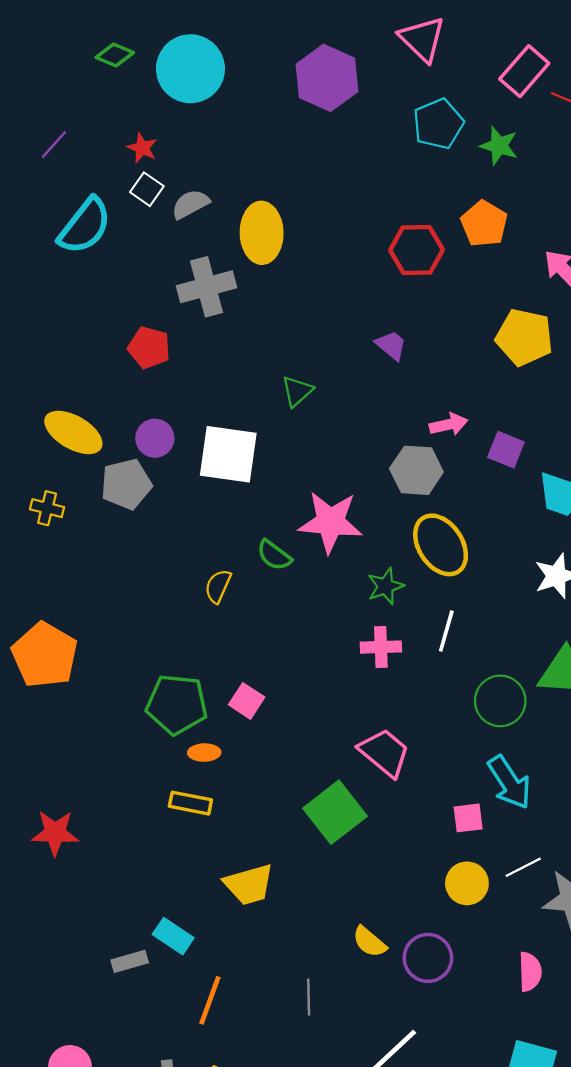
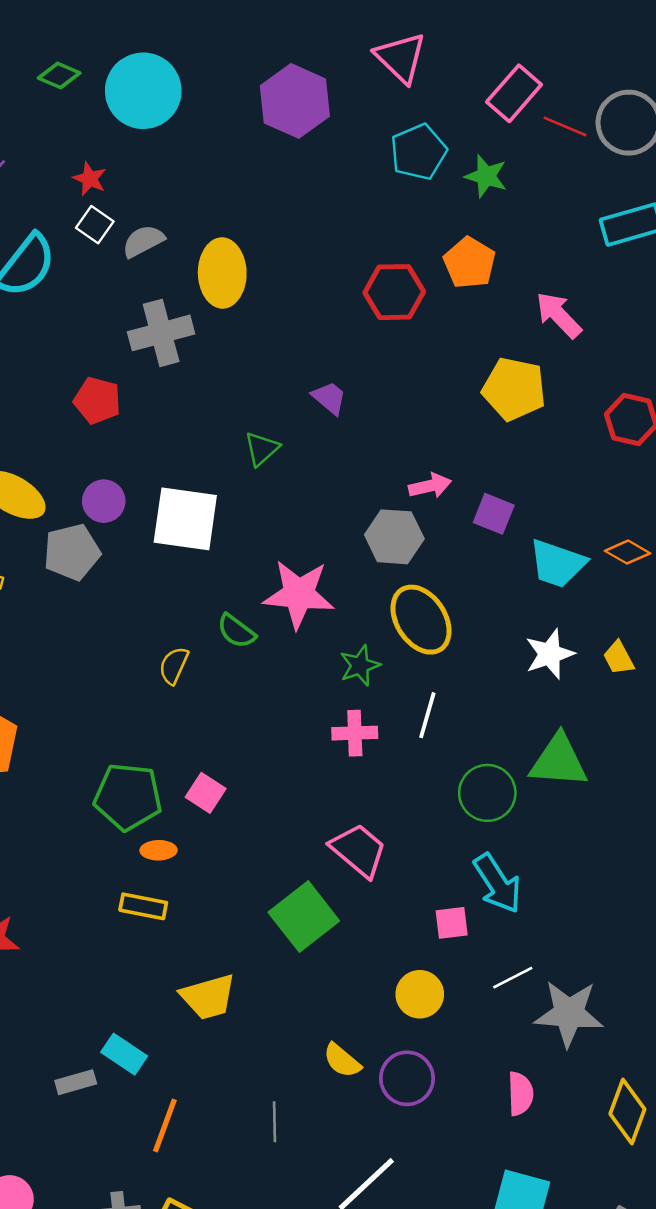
purple trapezoid: (391, 345) -> (329, 398), moved
yellow circle: (467, 883) -> (420, 994), moved

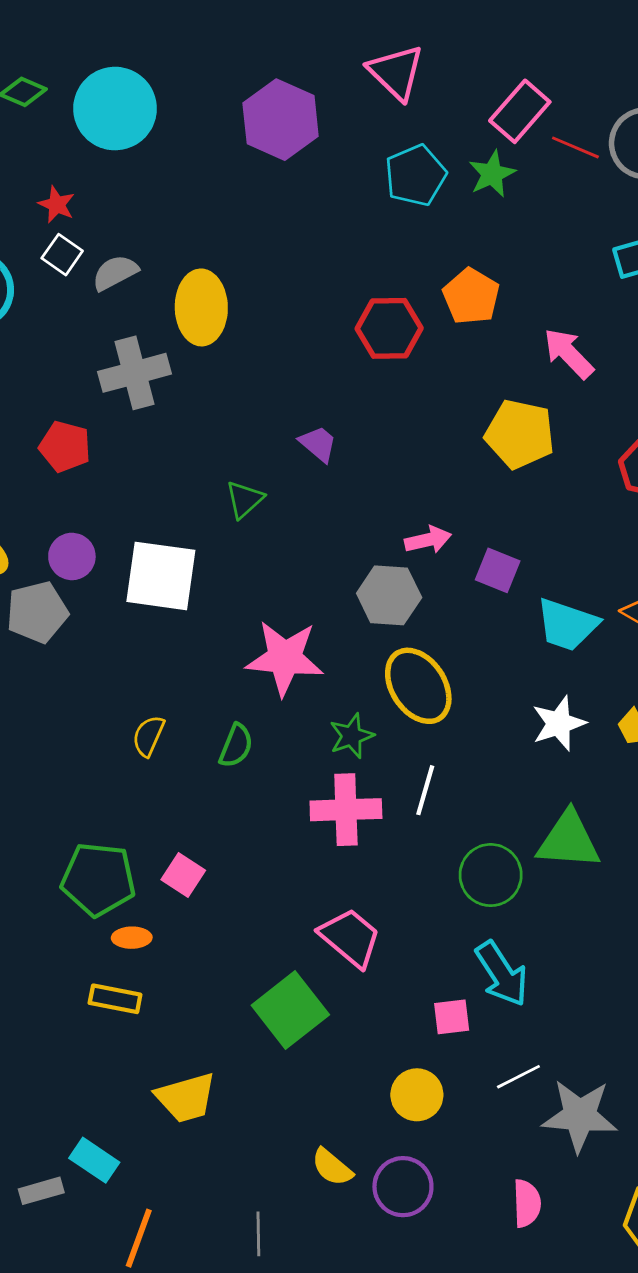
green star: (486, 176) -> (492, 174), moved, turned 30
green semicircle: (236, 631) -> (236, 746), moved, turned -105
pink cross: (355, 733) -> (346, 810), size x1.4

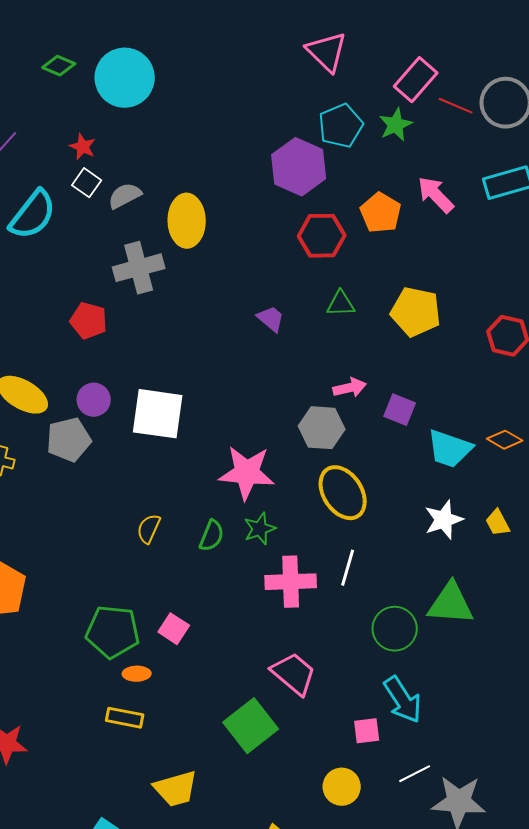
purple hexagon: (281, 120) -> (299, 167), moved
pink arrow: (569, 353) -> (436, 195), moved
green triangle: (244, 499) -> (341, 304), moved, turned 40
green star: (352, 736) -> (260, 529), moved

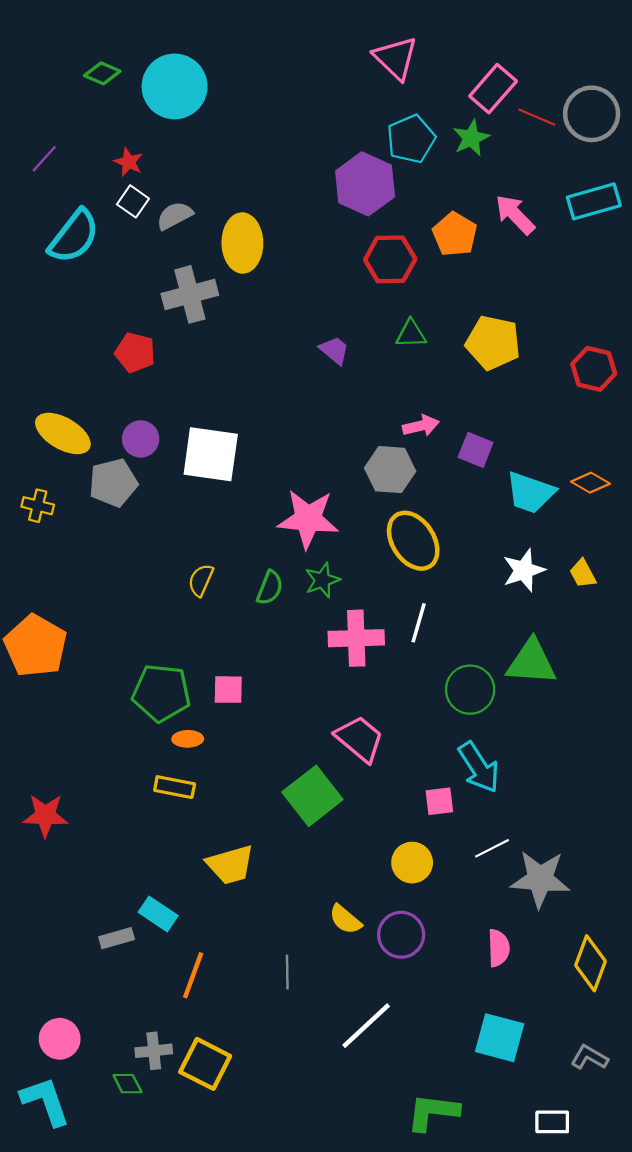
pink square: (174, 629) -> (228, 690), turned -32

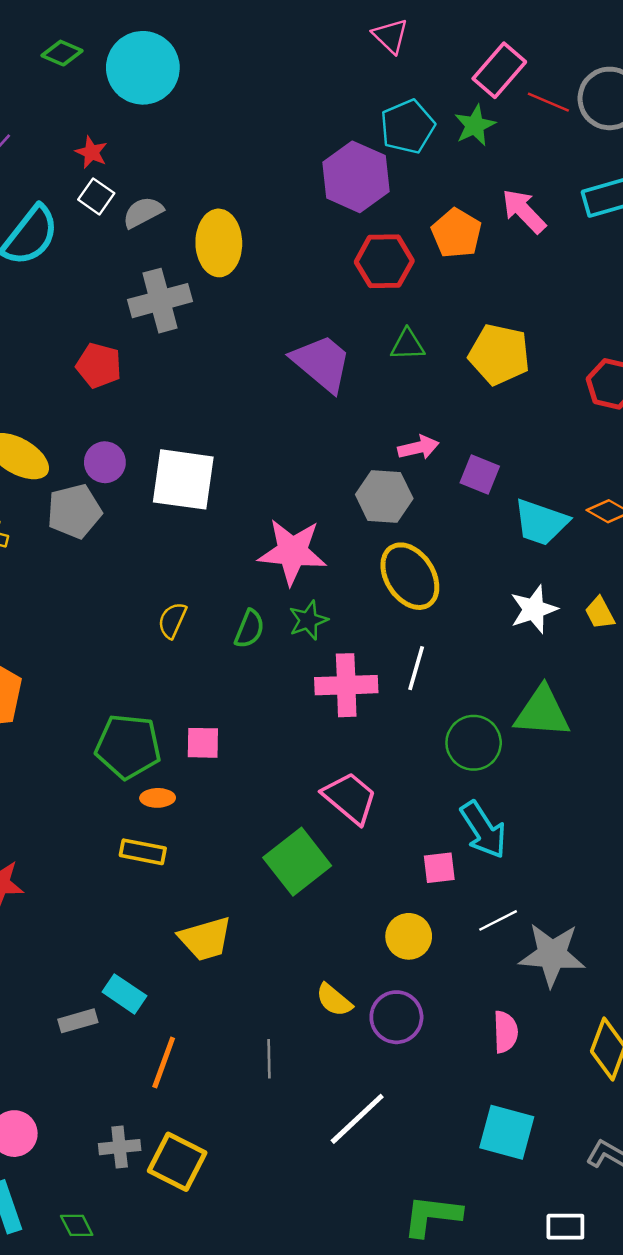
pink triangle: (396, 58) -> (390, 36), size x0.7
purple trapezoid: (334, 350) -> (322, 363), size x1.8
green diamond: (127, 1084) -> (77, 1225), moved

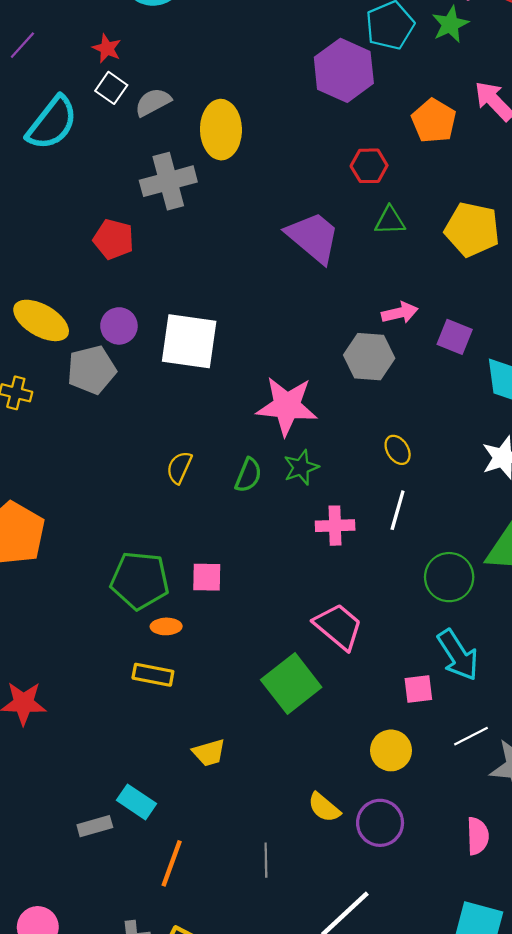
red hexagon: (384, 261) -> (369, 166), moved, size x0.7
yellow ellipse: (410, 576) -> (398, 450), moved, size x0.5
pink cross: (346, 685) -> (335, 526), size x0.7
yellow trapezoid: (205, 939) -> (209, 753), size x0.7

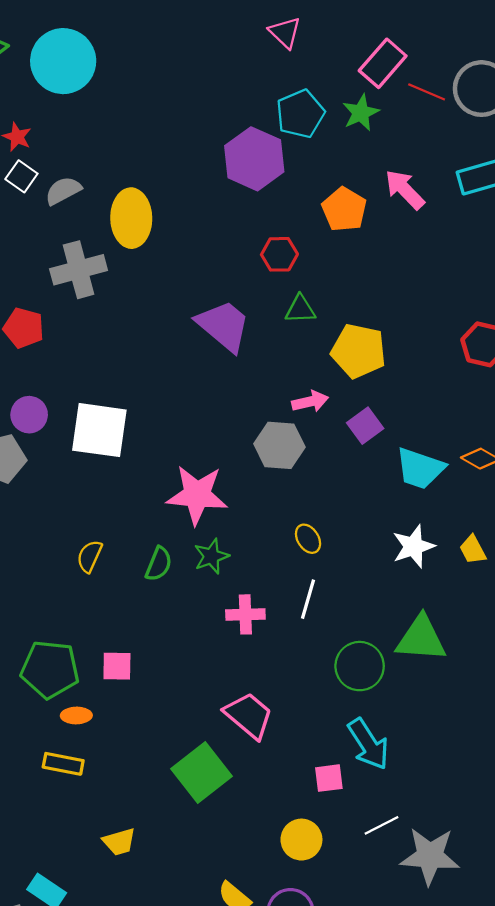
yellow pentagon: (472, 229) -> (359, 351), moved
purple square: (455, 337) -> (365, 426), turned 32

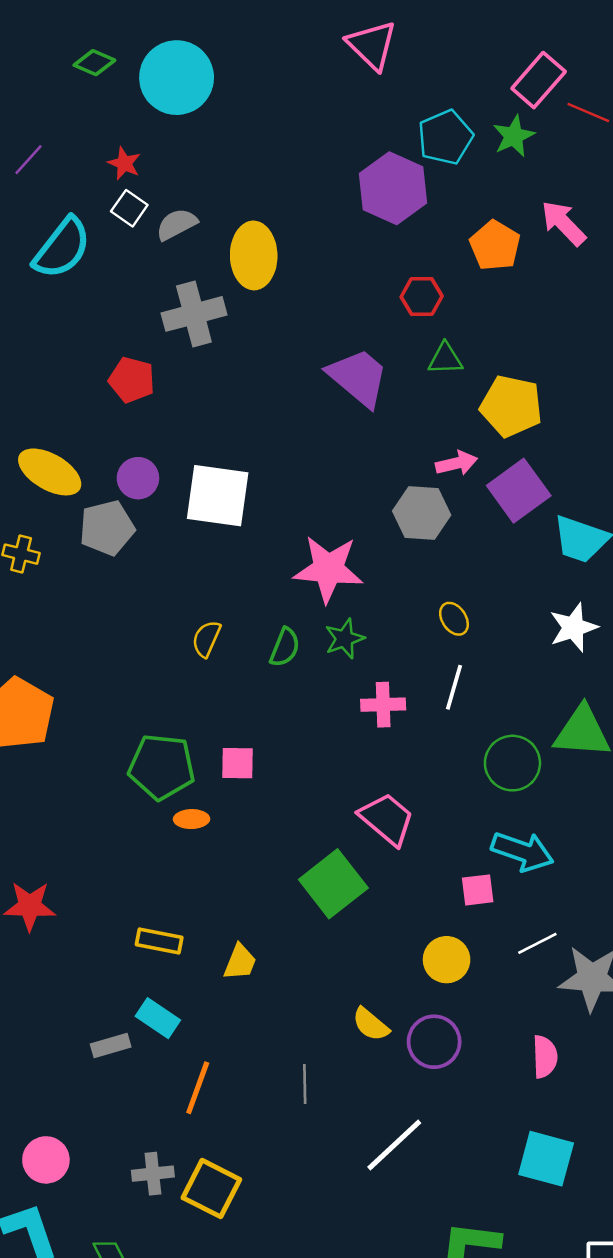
pink triangle: (285, 33) -> (372, 45), moved, size x1.4
purple square: (365, 426) -> (519, 491), size x1.5
cyan arrow: (368, 744) -> (522, 851), turned -38
yellow rectangle: (63, 764) -> (159, 941), moved
yellow trapezoid: (119, 842) -> (240, 962), turned -52

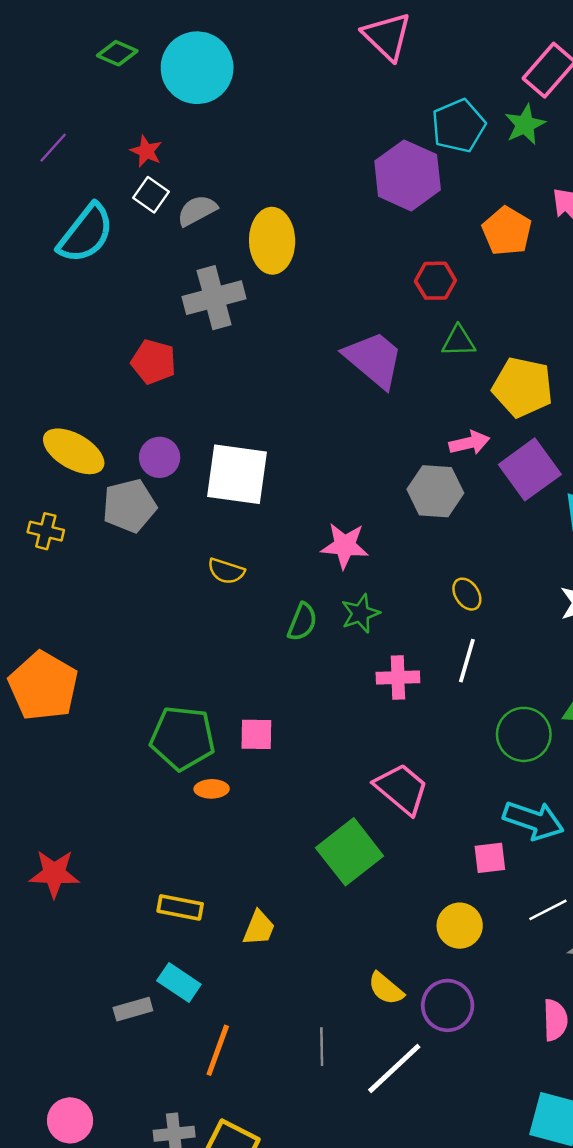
pink star: (328, 569) -> (345, 546), size x0.7
yellow semicircle: (206, 639) -> (226, 571), moved, turned -96
white line: (394, 1145) -> (394, 1068), moved

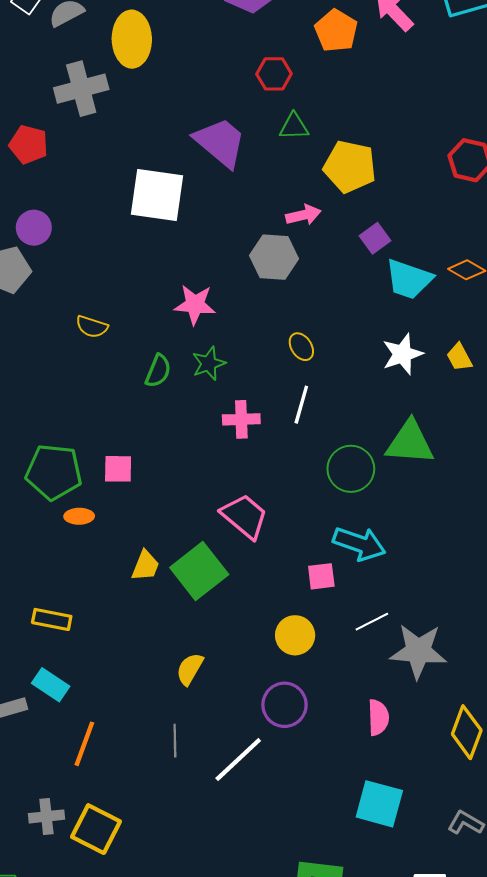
purple square: (530, 469) -> (375, 238), moved, size x0.6
white square: (237, 474) -> (157, 195), moved
yellow trapezoid: (259, 928) -> (145, 566), moved
yellow semicircle: (386, 989) -> (190, 669), moved, turned 80

